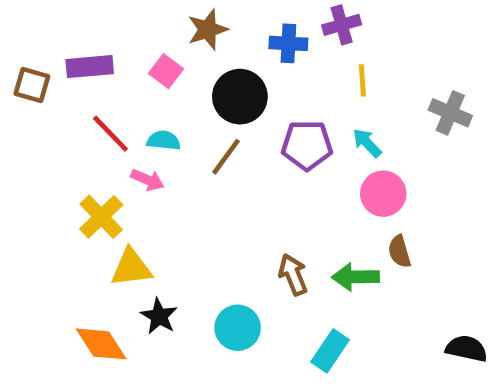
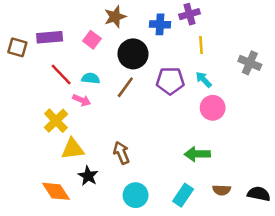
brown semicircle: (399, 251) -> (222, 190), moved, turned -72
brown arrow: (293, 275) -> (121, 153), moved
cyan circle: (238, 328) -> (136, 195), moved

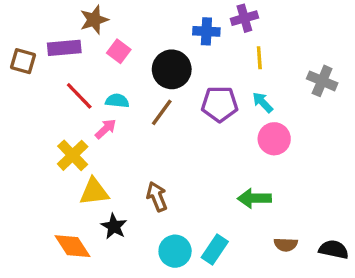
brown star: (115, 17) -> (94, 20), moved
pink arrow: (82, 100) -> (106, 129), turned -66
cyan rectangle: (183, 195) -> (215, 249), moved

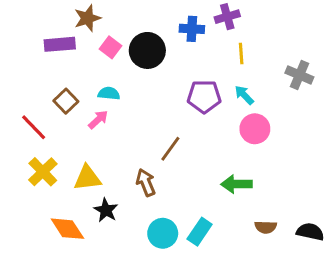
brown square: (23, 61) -> (66, 101), moved, turned 30
black circle: (172, 69) -> (147, 50), moved
red line: (79, 96) -> (34, 127), moved
brown line: (162, 112) -> (170, 149), moved
yellow cross: (73, 155) -> (43, 172), moved

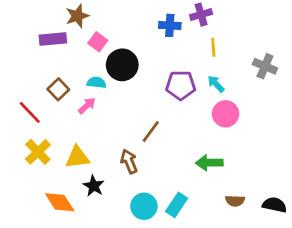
black circle: (147, 50) -> (122, 65), moved

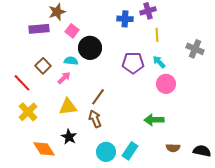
brown line: (151, 131) -> (98, 97), moved
yellow triangle: (77, 157) -> (68, 107), moved

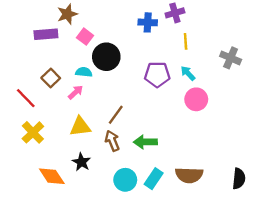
green arrow: (154, 120) -> (145, 142), moved
brown semicircle: (173, 148) -> (189, 175), moved, size x1.6
black semicircle: (202, 151) -> (239, 179), turned 84

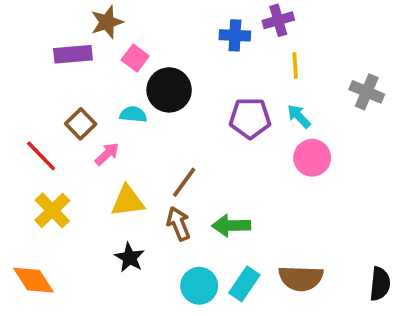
pink arrow: (76, 92) -> (107, 154), moved
orange diamond: (52, 176) -> (33, 280), moved

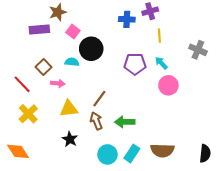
pink arrow: (107, 154) -> (58, 83), turned 48

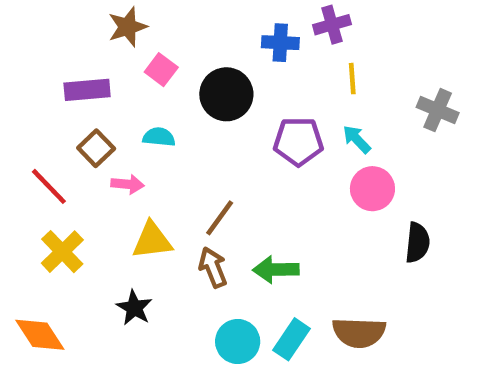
purple rectangle: (39, 29) -> (87, 90), moved
black circle: (91, 49) -> (226, 94), moved
black star: (70, 139) -> (134, 308), moved
black semicircle: (205, 153) -> (417, 243), moved

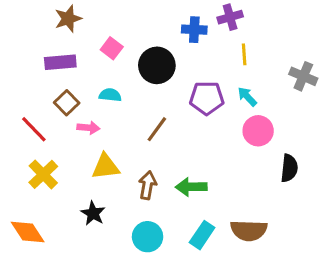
brown star: (128, 27) -> (68, 19), moved
brown line: (220, 218) -> (157, 129), moved
brown arrow: (213, 267) -> (148, 185), turned 32
cyan circle: (238, 342) -> (148, 237), moved

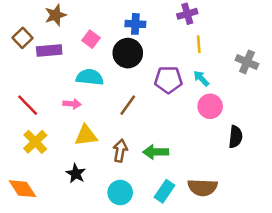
blue cross: (194, 30) -> (135, 24), moved
cyan semicircle: (110, 95) -> (90, 77), size x1.5
brown square: (67, 103) -> (23, 38), moved

